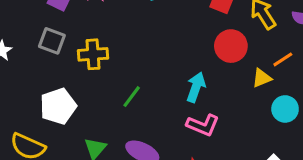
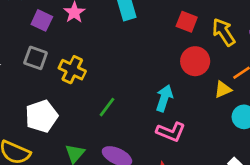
yellow cross: (93, 54) -> (72, 70), turned 30

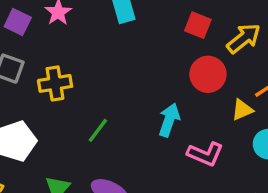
yellow arrow: (224, 32) -> (244, 38), turned 84
yellow cross: (72, 70) -> (55, 83), turned -35
pink L-shape: (171, 132) -> (205, 154), moved

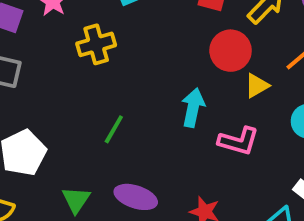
yellow cross: (55, 83) -> (96, 44), moved
yellow triangle: (242, 110) -> (257, 86), moved

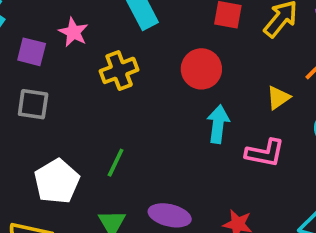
red circle: (231, 51) -> (201, 69), moved
green line: (114, 129) -> (116, 163), moved

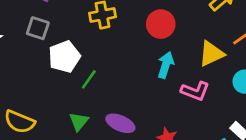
yellow triangle: (278, 98) -> (211, 54), size x1.5
white pentagon: (57, 181) -> (64, 57), moved

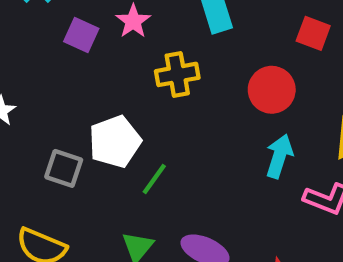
gray square: (38, 28) -> (64, 168), moved

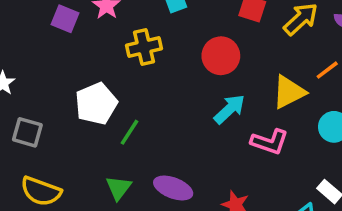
cyan arrow: (279, 156) -> (230, 109), turned 32
gray square: (64, 168) -> (27, 132), moved

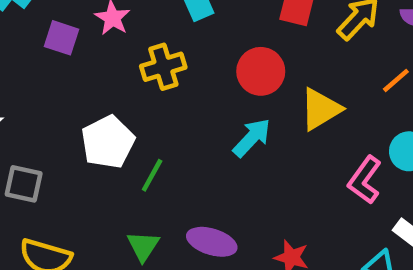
yellow triangle: (289, 92) -> (320, 109), moved
cyan arrow: (230, 109) -> (252, 138), moved
pink L-shape: (270, 142) -> (365, 180), moved, turned 111

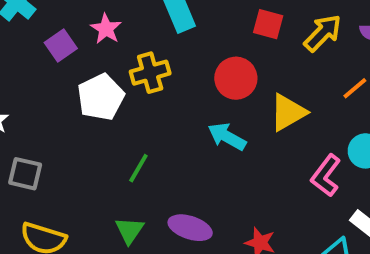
purple square: (62, 38) -> (61, 45), turned 36
cyan arrow: (252, 138) -> (227, 137), turned -105
white pentagon: (108, 142) -> (101, 97), moved

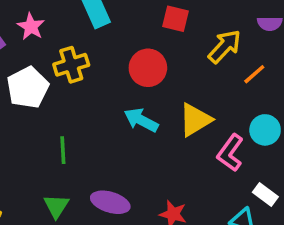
yellow arrow: (323, 33) -> (225, 46), moved
yellow triangle: (288, 112) -> (195, 120), moved
green line: (138, 168) -> (63, 150), turned -32

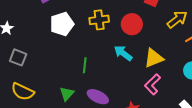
yellow cross: (71, 65) -> (99, 20), moved
green line: (63, 150) -> (85, 65), moved
pink L-shape: (230, 153) -> (152, 84), moved

